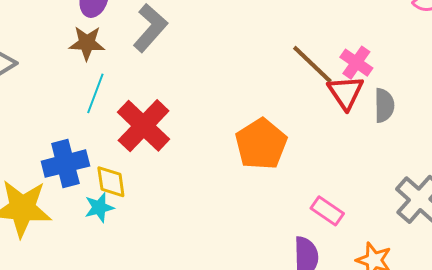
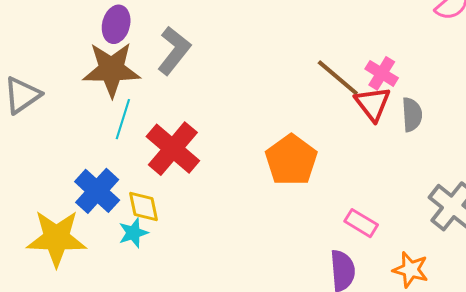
brown star: (87, 43) -> (111, 69), size x1.6
blue cross: (65, 164) -> (97, 191), turned -30

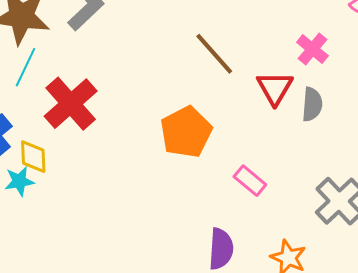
pink cross: (382, 73) -> (312, 49), moved
brown line: (338, 78) -> (214, 54), moved
pink rectangle: (361, 223) -> (250, 181), moved

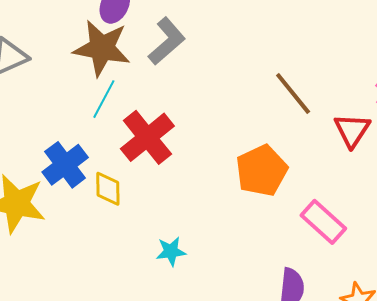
cyan star: (19, 181) -> (171, 251), moved
pink rectangle: (250, 181) -> (323, 222), size x1.4

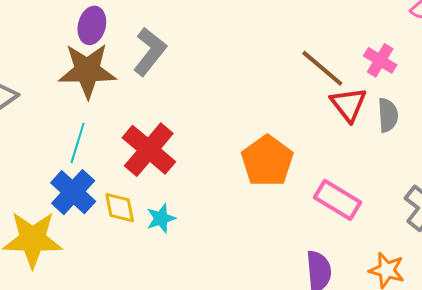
brown line: (293, 94) -> (322, 68), moved
cyan line: (104, 99) -> (78, 143), moved
cyan star: (171, 251) -> (161, 218), moved

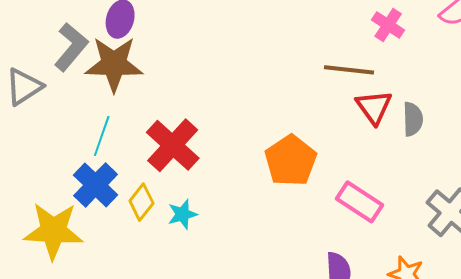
gray L-shape: (150, 52) -> (71, 47), moved
pink cross: (380, 60) -> (388, 25), moved
brown line: (322, 68) -> (349, 70), turned -36
yellow diamond: (120, 208) -> (141, 202), turned 48

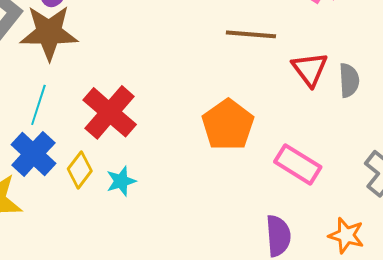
brown line: (349, 70) -> (251, 34), moved

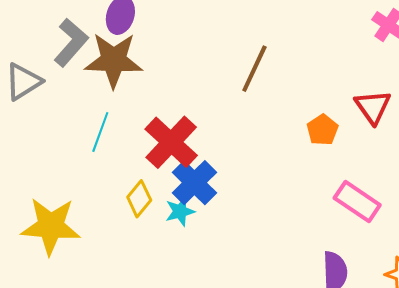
brown line: (251, 34) -> (254, 69), moved, turned -72
orange pentagon: (228, 125) -> (322, 130), moved, size x0.6
blue cross: (33, 154) -> (194, 183), moved

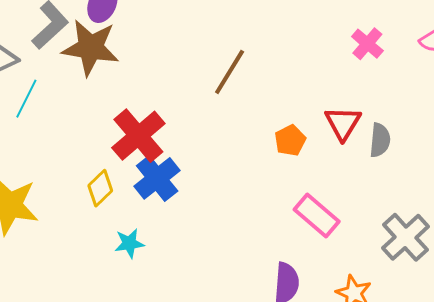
cyan line: (100, 132) -> (26, 99), moved
cyan star: (180, 211) -> (129, 243), moved

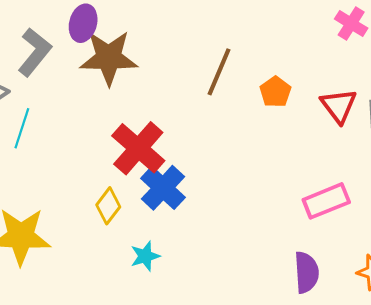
brown star: (91, 48) -> (109, 58), moved
orange pentagon: (290, 140) -> (275, 92), moved
pink rectangle: (317, 216) -> (326, 201), turned -54

